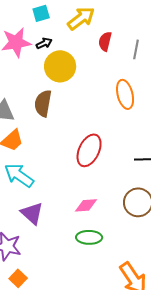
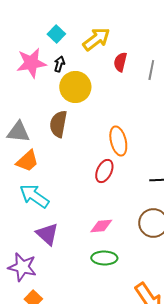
cyan square: (41, 13) -> (56, 34), turned -30
black arrow: (44, 43) -> (59, 64), turned -49
orange ellipse: (125, 94) -> (118, 141), moved
red ellipse: (89, 150) -> (104, 171), size x0.7

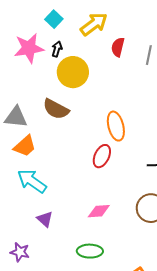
brown semicircle: (58, 124) -> (56, 109), turned -72
purple triangle: (47, 234) -> (45, 219), size x0.7
green ellipse: (104, 258) -> (90, 251), moved
purple star: (22, 267) -> (20, 252), size x0.7

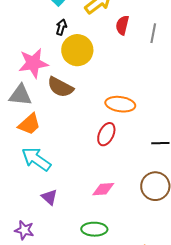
pink star: (29, 48) -> (33, 63), moved
orange ellipse: (116, 126) -> (120, 104), turned -68

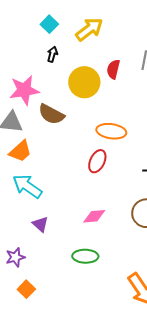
red semicircle: (122, 25) -> (113, 69), moved
yellow circle: (77, 50) -> (84, 82), moved
purple star: (24, 230) -> (15, 257), turned -30

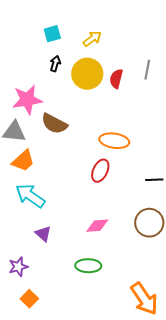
cyan square: (49, 24) -> (52, 34), turned 30
yellow arrow: (89, 29) -> (92, 39), size x0.7
yellow circle: (84, 82) -> (87, 74), moved

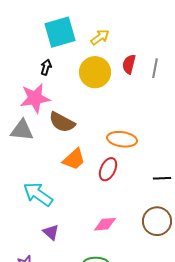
cyan square: (52, 34) -> (60, 32), size x1.8
black arrow: (55, 64) -> (46, 67), moved
red semicircle: (116, 79) -> (129, 64), moved
orange trapezoid: (23, 161) -> (74, 159), moved

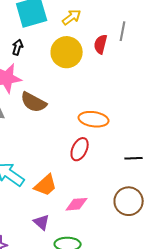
gray line: (155, 68) -> (123, 31), moved
orange trapezoid: (74, 159) -> (46, 185), moved
purple triangle: (51, 232) -> (42, 222), moved

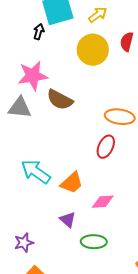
black arrow: (18, 47) -> (39, 32), moved

